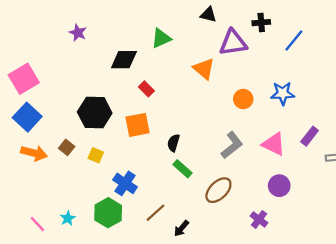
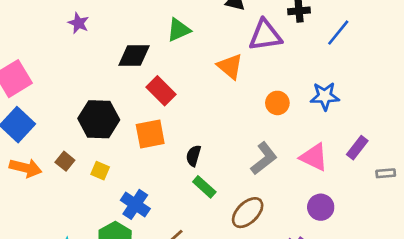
red rectangle: (146, 89) -> (161, 91), size x1.5

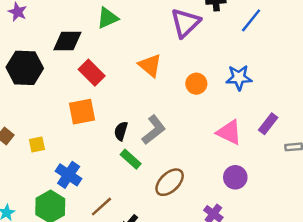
purple triangle: (265, 35) -> (185, 23), turned -36
orange triangle: (230, 66) -> (150, 65), moved
black hexagon: (99, 119) -> (25, 68), moved
gray L-shape: (264, 158) -> (154, 130), moved
yellow square: (100, 171) -> (37, 144), turned -35

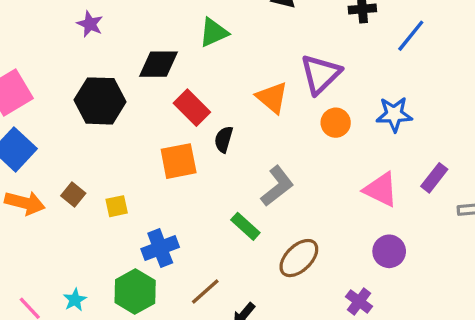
purple triangle: (185, 23) -> (321, 74), moved
black semicircle: (121, 131) -> (224, 139), moved
blue cross: (69, 175) -> (160, 248), turned 35

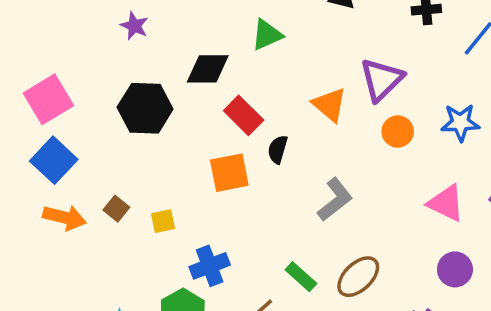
green rectangle: (245, 226) -> (301, 277), moved

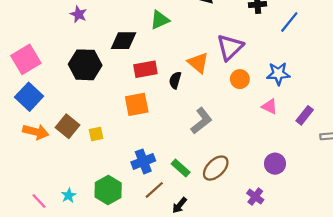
red rectangle: (244, 115) -> (145, 69), turned -55
black semicircle: (278, 149) -> (175, 80), moved
pink triangle: (446, 203) -> (270, 107), moved, size x0.7
brown square: (116, 209) -> (68, 126), size x1.5
blue cross: (210, 266) -> (143, 161), moved

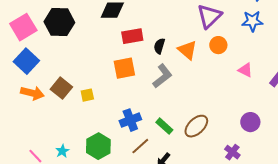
orange triangle: (198, 63) -> (187, 50), moved
black hexagon: (85, 65) -> (59, 22), moved
blue star: (278, 74) -> (252, 21), moved
gray L-shape: (201, 121) -> (162, 76), moved

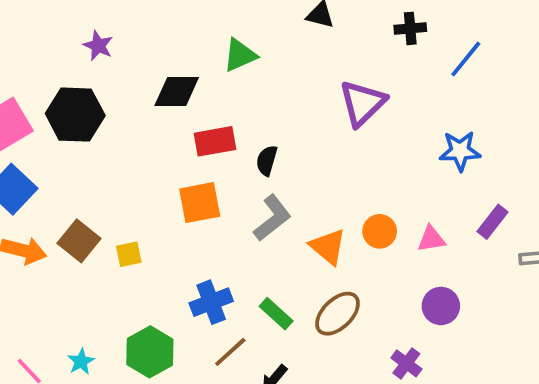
blue star: (252, 21) -> (460, 151), moved
orange circle: (218, 45) -> (380, 231), moved
orange triangle: (187, 50) -> (328, 247), moved
pink triangle: (245, 70) -> (431, 239), moved, turned -35

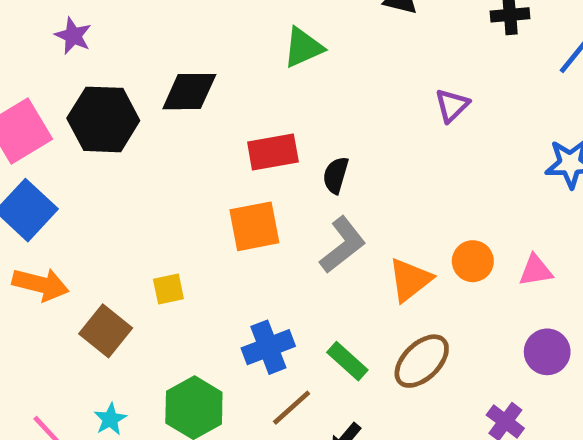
purple star: (98, 46) -> (73, 36), moved
black diamond: (177, 92) -> (189, 92), moved
purple triangle: (362, 103) -> (452, 105), size x0.6
brown square: (79, 241) -> (106, 331), moved
orange triangle: (328, 247) -> (410, 280), turned 42

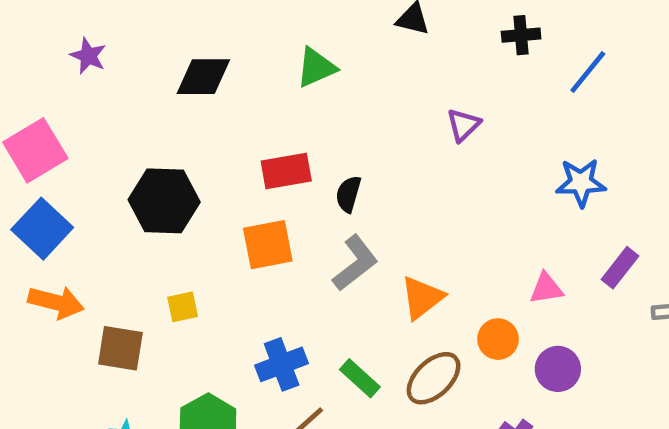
black diamond: (189, 92) -> (203, 77), moved
black hexagon: (103, 119) -> (164, 201), moved
orange circle: (473, 261) -> (498, 339), moved
brown square: (106, 331) -> (120, 348), turned -30

